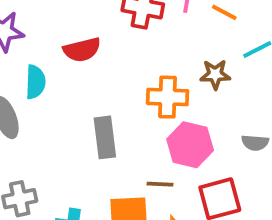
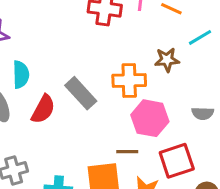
red semicircle: (82, 50) -> (43, 109), moved, turned -44
gray rectangle: (105, 137) -> (81, 93), moved, turned -32

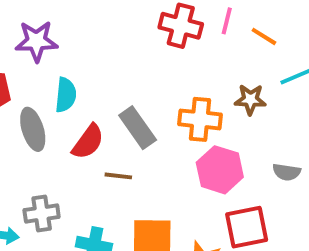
brown line: (127, 152) -> (118, 176), moved

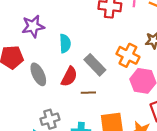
cyan semicircle: (66, 95) -> (65, 43), moved
orange cross: (200, 119) -> (128, 55), turned 30

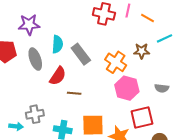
gray rectangle: (95, 65) -> (81, 54), moved
gray ellipse: (38, 74) -> (35, 59), moved

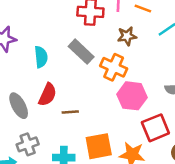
brown star: (142, 51) -> (127, 36), moved
gray rectangle: (81, 54) -> (81, 52), moved
gray ellipse: (35, 59) -> (19, 106), moved

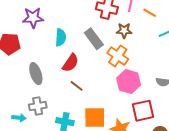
brown star: (127, 36) -> (124, 31), moved
red semicircle: (47, 95) -> (70, 63), moved
brown line: (70, 112) -> (77, 86), turned 32

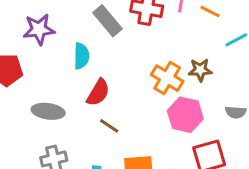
brown star: (124, 31) -> (200, 70), moved
gray rectangle: (94, 39) -> (107, 21), moved
gray ellipse: (36, 74) -> (48, 111), turned -60

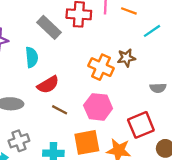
red semicircle: (98, 93) -> (48, 85), turned 35
pink hexagon: (185, 115) -> (98, 107), moved

